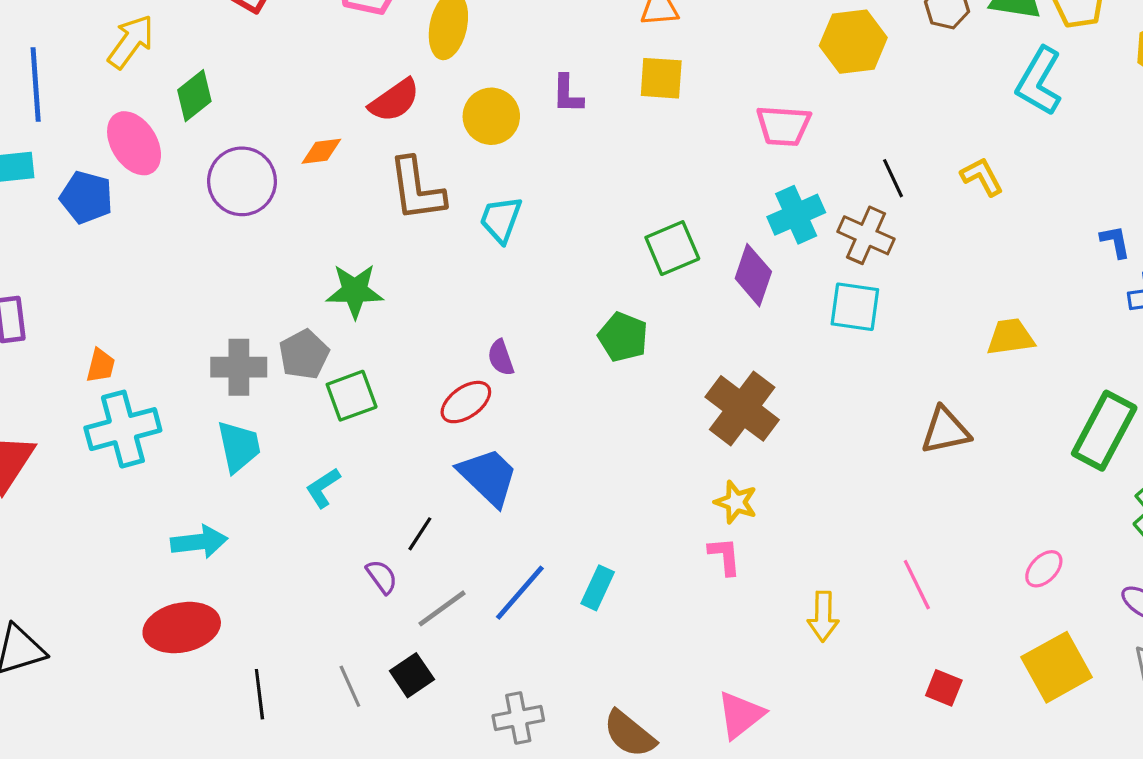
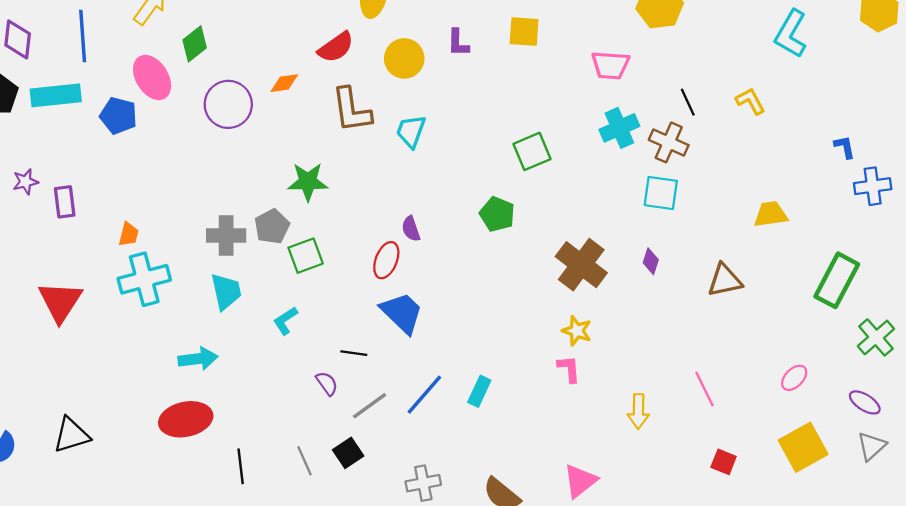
purple diamond: (753, 275) -> (651, 261), moved, size x0.6
red ellipse: (466, 402) -> (386, 260), turned -33
black line: (420, 534) -> (354, 353), turned 65

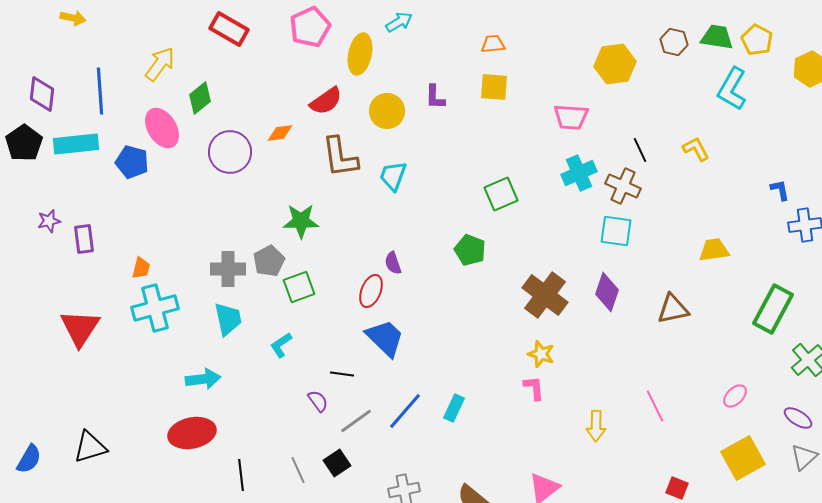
purple diamond: (651, 261) -> (607, 292), size x1.6
red square: (724, 462) -> (677, 488), moved

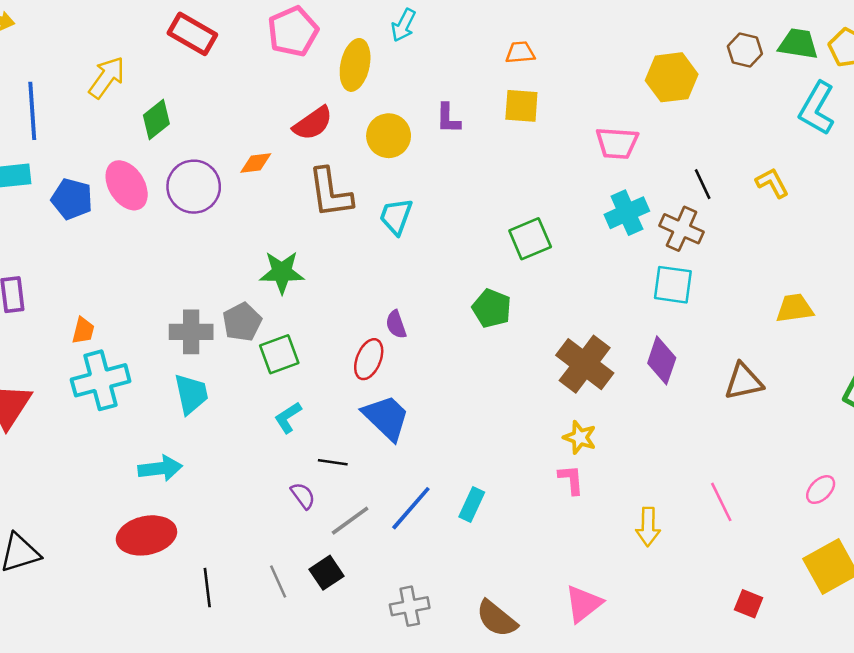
cyan arrow: (399, 22) -> (403, 25), turned 148
pink ellipse: (162, 128) -> (127, 185), moved
cyan L-shape: (281, 345) -> (288, 418), moved

